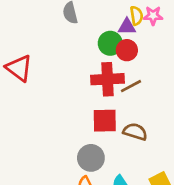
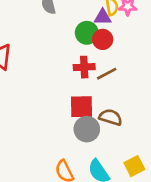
red cross: (107, 79) -> (84, 67), size x0.7
gray circle: (91, 158) -> (87, 129), moved

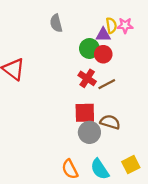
red cross: (84, 67) -> (87, 78), turned 36

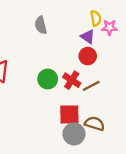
yellow semicircle: (111, 25) -> (96, 18), moved
purple triangle: (103, 35) -> (88, 37), turned 35
green circle: (89, 48) -> (48, 79), moved

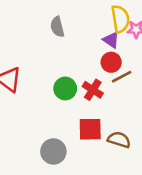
yellow semicircle: (96, 18) -> (120, 19), size x1.5
brown line: (91, 86) -> (122, 77), moved
gray circle: (74, 134) -> (53, 151), moved

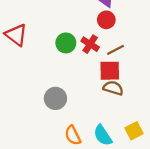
brown line: (122, 77) -> (116, 50), moved
red square: (90, 129) -> (110, 71), moved

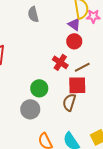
green circle: (66, 43) -> (39, 88), moved
brown semicircle: (113, 88) -> (69, 102), moved, turned -90

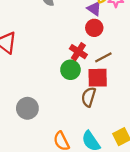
green circle: (39, 88) -> (70, 70), moved
gray circle: (30, 109) -> (27, 108), moved

